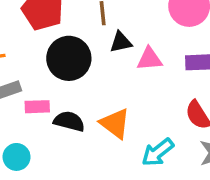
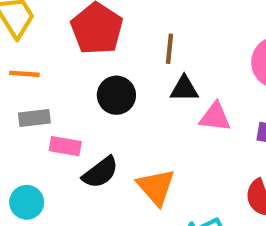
black circle: (69, 58) -> (116, 95), size x0.7
black semicircle: (69, 121) -> (100, 172), turned 116

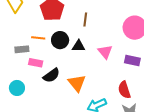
orange line: (24, 74) -> (38, 38), moved
black triangle: (184, 89) -> (79, 46), moved
pink triangle: (215, 117) -> (105, 52), turned 42

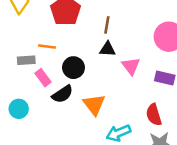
black circle: (60, 40) -> (73, 68), moved
black triangle: (79, 46) -> (108, 49), moved
pink rectangle: (36, 63) -> (43, 78), turned 40

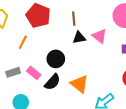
orange line: (47, 46) -> (23, 42), moved, turned -56
gray rectangle: (26, 60) -> (13, 72), moved
pink triangle: (131, 66) -> (100, 36), moved

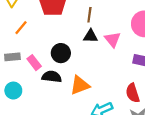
orange line: (23, 42) -> (21, 28), moved
black semicircle: (52, 82) -> (52, 77), turned -138
orange triangle: (79, 84) -> (80, 85), turned 48

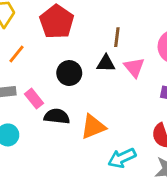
brown line: (89, 15) -> (117, 37), moved
black circle: (61, 53) -> (69, 73), moved

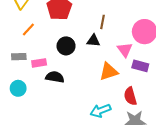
pink triangle: (134, 67) -> (125, 50), moved
pink rectangle: (34, 99) -> (39, 63), turned -64
orange triangle: (93, 127) -> (109, 72), moved

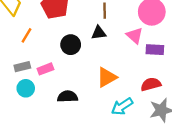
orange triangle: (109, 72) -> (107, 77), moved
black semicircle: (55, 77) -> (68, 97), moved
cyan circle: (18, 88) -> (26, 88), moved
red semicircle: (130, 96) -> (151, 84), turned 102

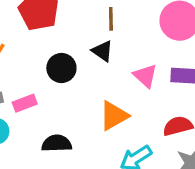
black triangle: (99, 33) -> (102, 51), turned 42
pink triangle: (135, 36) -> (145, 76), moved

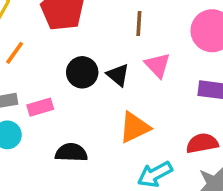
black triangle: (102, 51) -> (118, 75), moved
pink triangle: (145, 76) -> (158, 65), moved

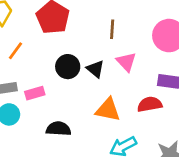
orange triangle: (135, 127) -> (108, 110), turned 36
red semicircle: (202, 143) -> (150, 104), moved

